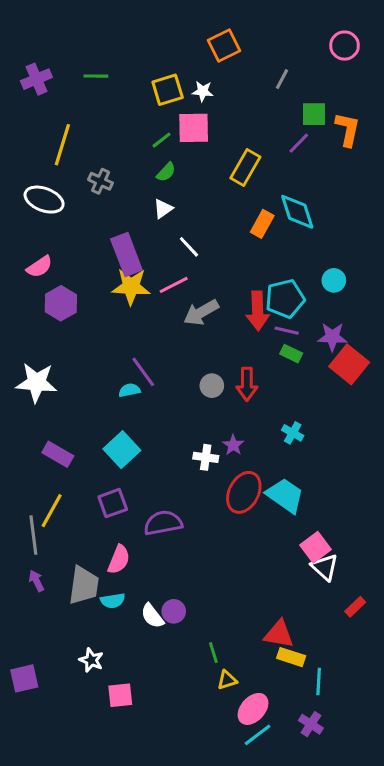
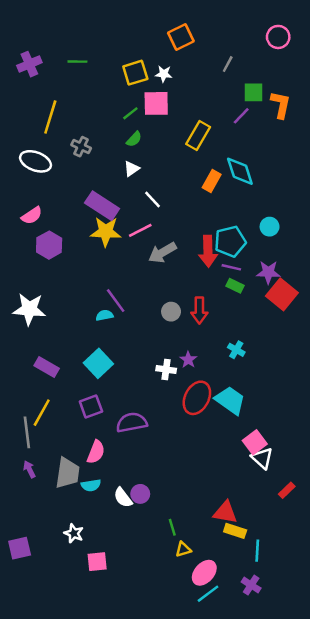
purple rectangle: (126, 254) -> (102, 206), turned -36

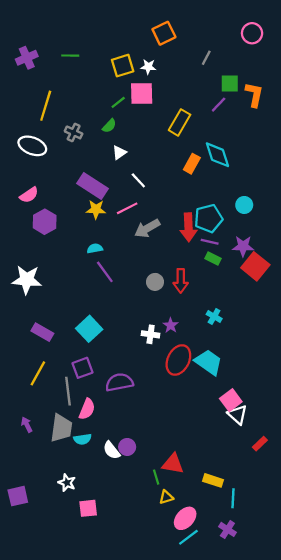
green semicircle: (134, 139) -> (109, 126), moved
yellow star: (106, 232) -> (96, 209), size x0.7
cyan semicircle: (105, 315) -> (95, 248), moved
gray line: (27, 432) -> (68, 391), moved
red triangle: (225, 512) -> (173, 464), moved

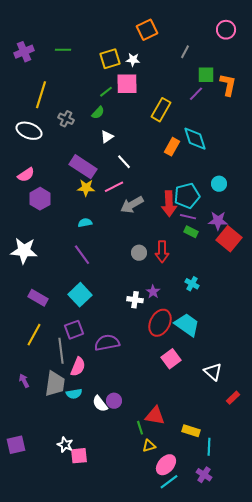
purple line: (105, 272) -> (82, 255), moved
pink square: (231, 400) -> (171, 359), moved
white star: (67, 483) -> (65, 445), moved

